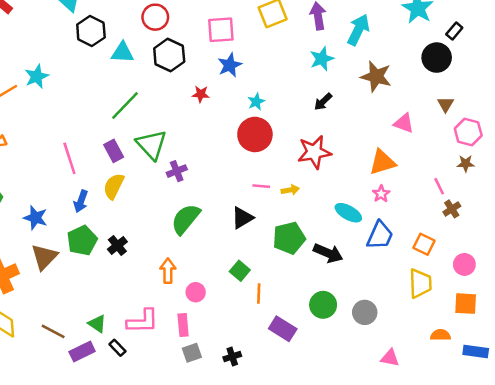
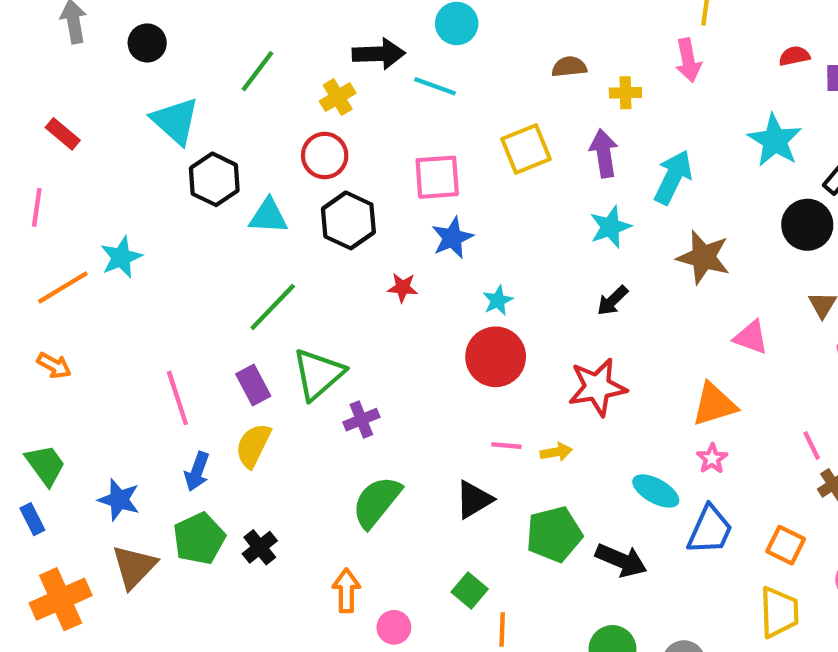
green triangle: (151, 145) -> (318, 374), turned 32

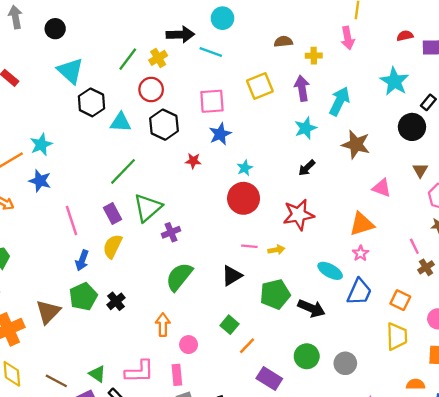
green line: (258, 71) -> (128, 59), moved
blue star: (119, 500) -> (40, 181), moved
orange line: (502, 629) -> (247, 346), turned 42

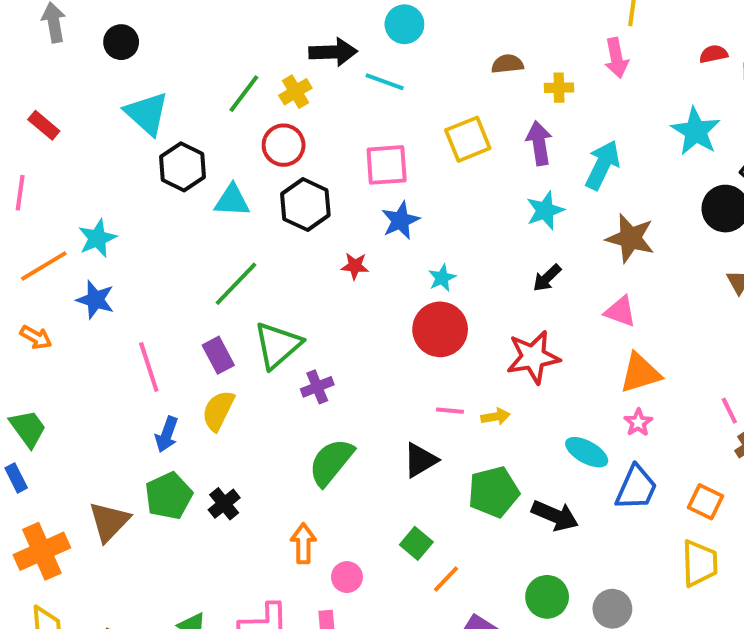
pink triangle: (382, 188) -> (620, 312), moved

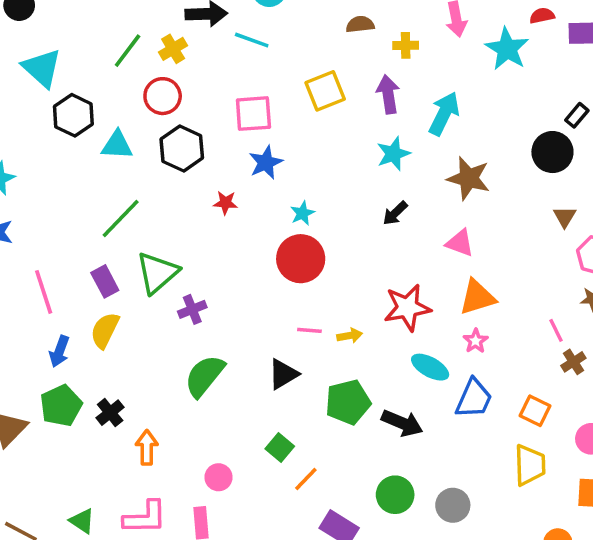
cyan star: (696, 131) -> (507, 49), moved
red star: (533, 357) -> (407, 308), moved
orange arrow: (303, 543) -> (147, 448), moved

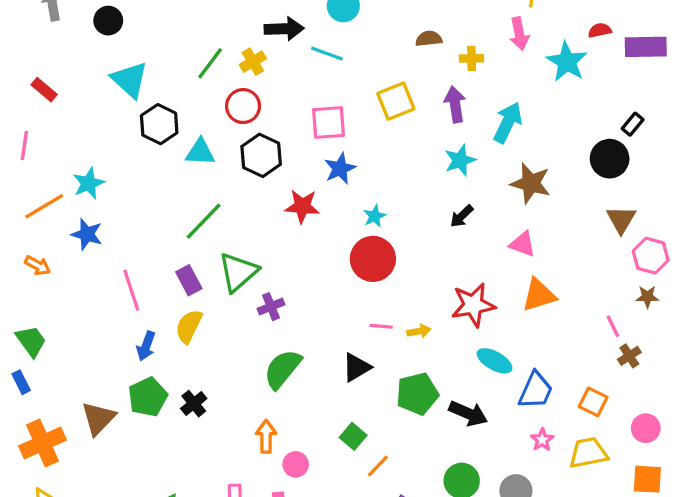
red star: (225, 203) -> (302, 206), size x1.5
brown triangle: (565, 217) -> (621, 219), size x1.4
pink star: (476, 341) -> (542, 440), moved
orange arrow: (147, 448) -> (266, 436), moved
yellow trapezoid: (530, 465) -> (588, 453), turned -99

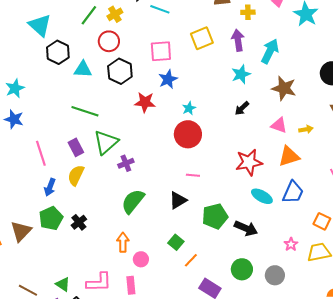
green line: (204, 221) -> (85, 111), turned 64
yellow arrow: (419, 331) -> (306, 129), moved
blue trapezoid: (536, 390) -> (293, 192), moved

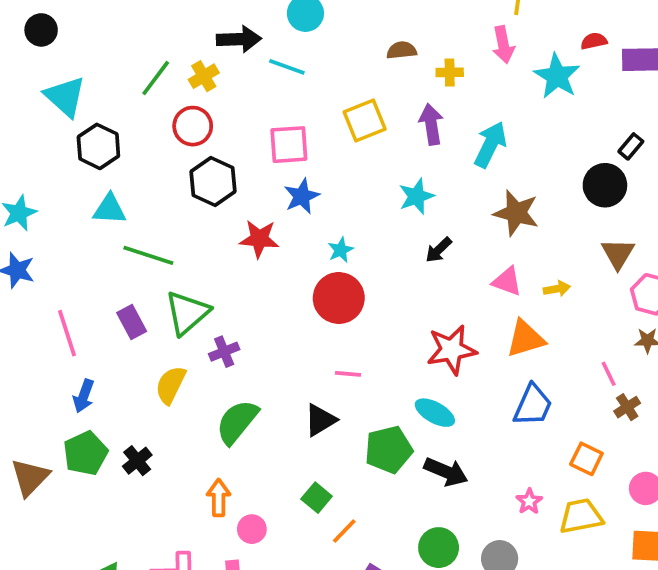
cyan triangle: (83, 69) -> (110, 209), moved
cyan star: (241, 74) -> (416, 196), moved
yellow semicircle: (76, 175) -> (171, 385), moved
cyan ellipse: (262, 196) -> (435, 413), moved

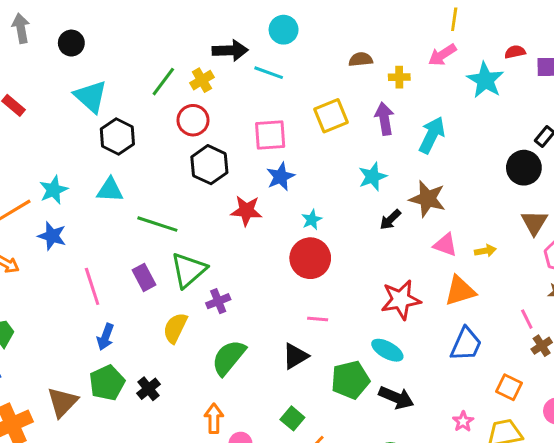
pink arrow: (503, 45) -> (442, 55), turned 68
cyan triangle: (110, 209) -> (110, 190), moved
brown star: (516, 213) -> (427, 199), moved

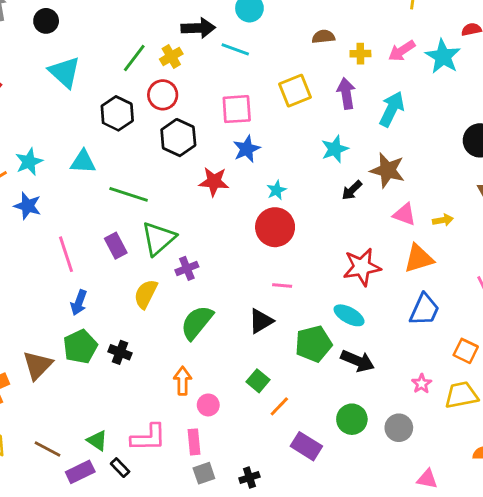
pink arrow: (442, 55) -> (402, 51), moved
black hexagon: (117, 137) -> (117, 113), moved
black cross: (148, 389) -> (120, 352), turned -30

